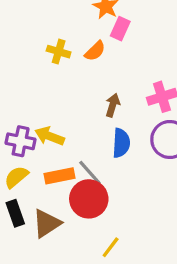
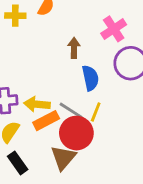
yellow arrow: (50, 136) -> (37, 104), moved
brown triangle: (47, 223) -> (63, 158), moved
yellow line: (111, 247) -> (96, 112), moved

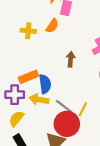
blue semicircle: (90, 78) -> (45, 84), moved
orange rectangle: (46, 121) -> (28, 77), moved

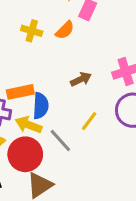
brown arrow: (71, 59) -> (81, 79), turned 48
yellow line: (83, 109) -> (89, 121), moved
red circle: (67, 124) -> (25, 154), moved

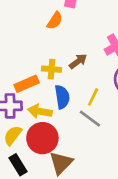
yellow cross: (32, 31) -> (51, 69), moved
blue semicircle: (41, 106) -> (62, 97), moved
gray line: (60, 140) -> (90, 119), moved

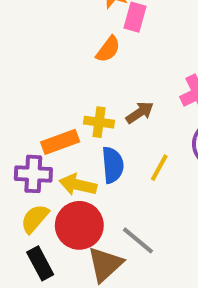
gray line: (90, 119) -> (138, 240), moved

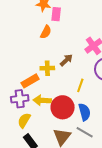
blue semicircle: (113, 165) -> (84, 112), moved
red circle: (79, 225) -> (63, 107), moved
gray line: (138, 240) -> (85, 132), moved

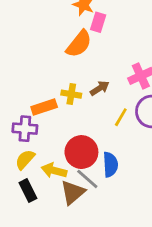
orange semicircle: (46, 32) -> (79, 44), size x1.5
yellow line: (80, 85) -> (121, 117), moved
yellow arrow: (42, 100) -> (54, 171), moved
gray line: (85, 132) -> (87, 179), moved

